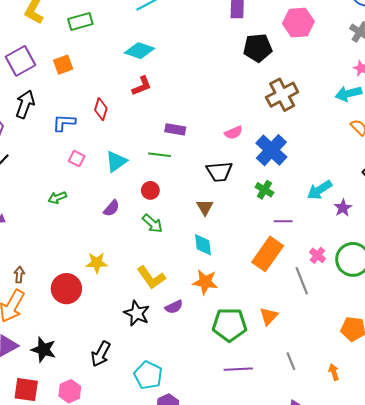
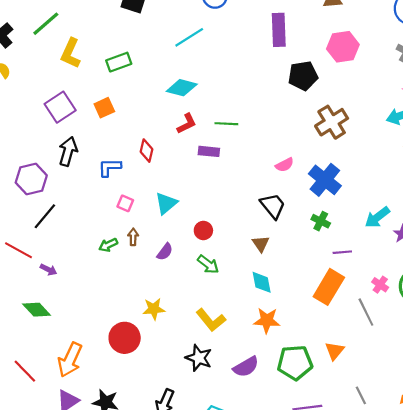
purple rectangle: (175, 129) -> (209, 151), moved
green line: (160, 155) -> (226, 124), moved
black trapezoid: (219, 172) -> (273, 206), turned -120
brown arrow: (19, 275) -> (133, 237), moved
purple semicircle: (174, 307) -> (246, 367), moved, size x1.4

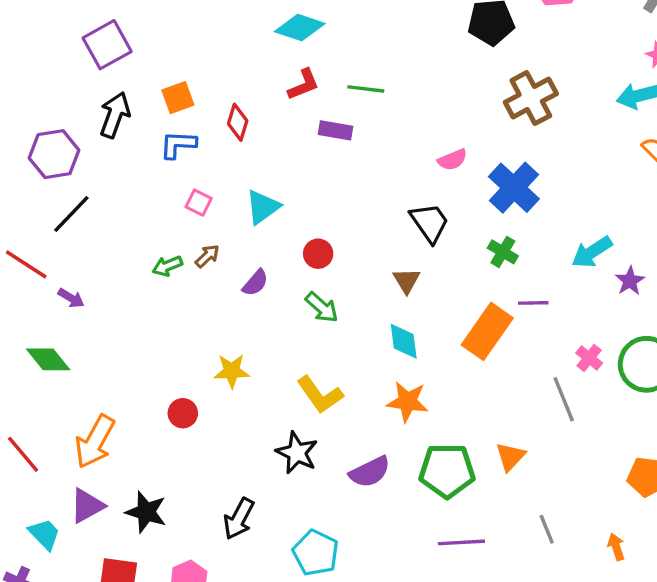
orange square: (104, 108) -> (178, 98), moved
brown arrow: (133, 237) -> (207, 256), turned 42
orange rectangle: (329, 287) -> (487, 331), moved
red circle: (125, 338) -> (183, 413), size x0.6

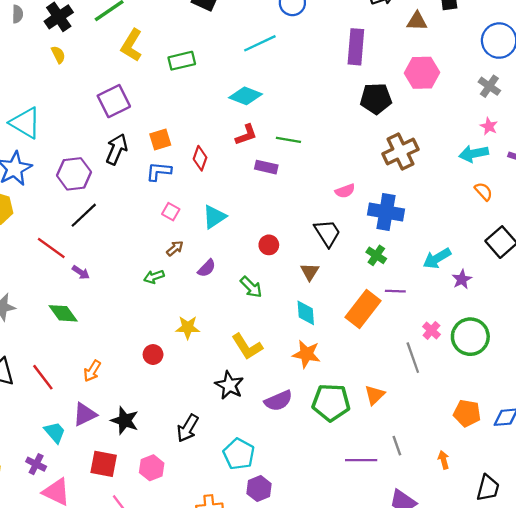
blue cross: (514, 188) -> (386, 212), turned -36
red circle: (318, 254) -> (269, 245), moved
green arrow: (167, 266) -> (154, 277), moved
orange arrow: (95, 442) -> (92, 371), size x0.6
purple line: (461, 542) -> (361, 460), moved

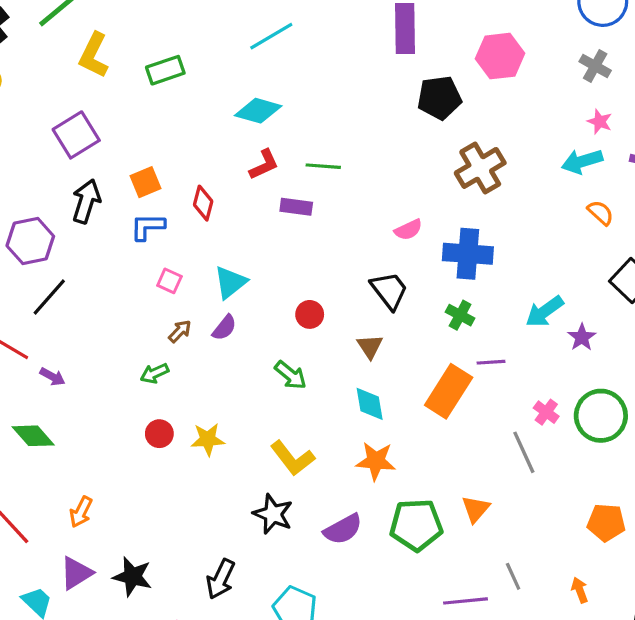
purple semicircle: (207, 268) -> (224, 328), moved
red circle: (153, 355) -> (159, 434), moved

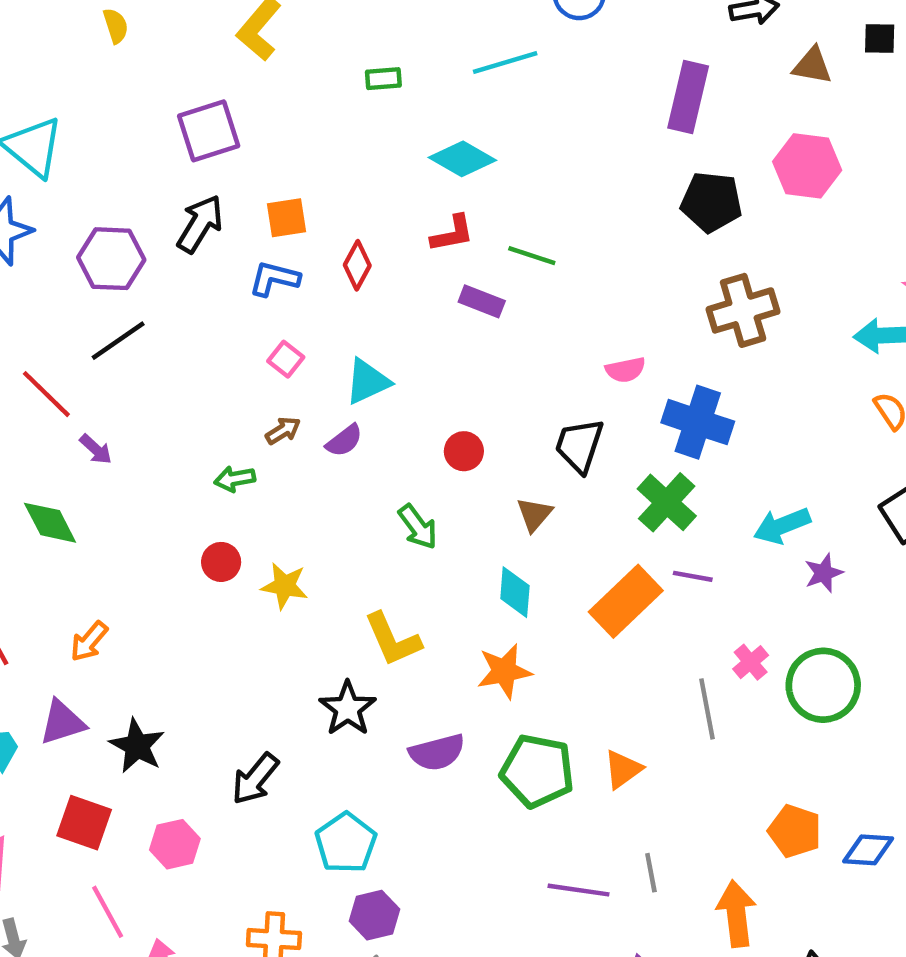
green rectangle: (165, 70) -> (383, 79), moved, size x0.7
black trapezoid: (389, 290) -> (579, 445), turned -138
green cross: (460, 315) -> (667, 502), size x1.5
orange star: (376, 461) -> (504, 671), turned -30
orange arrow: (580, 590) -> (736, 914), size x1.8

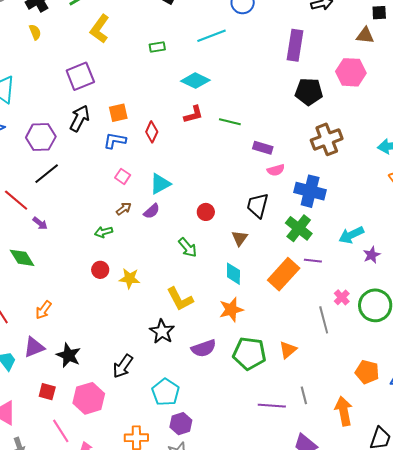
brown triangle: (812, 66) -> (365, 35), moved
purple rectangle: (482, 301) -> (263, 148), moved
red square: (84, 823) -> (47, 392), size x0.7
pink hexagon: (175, 844) -> (89, 398), size x1.4

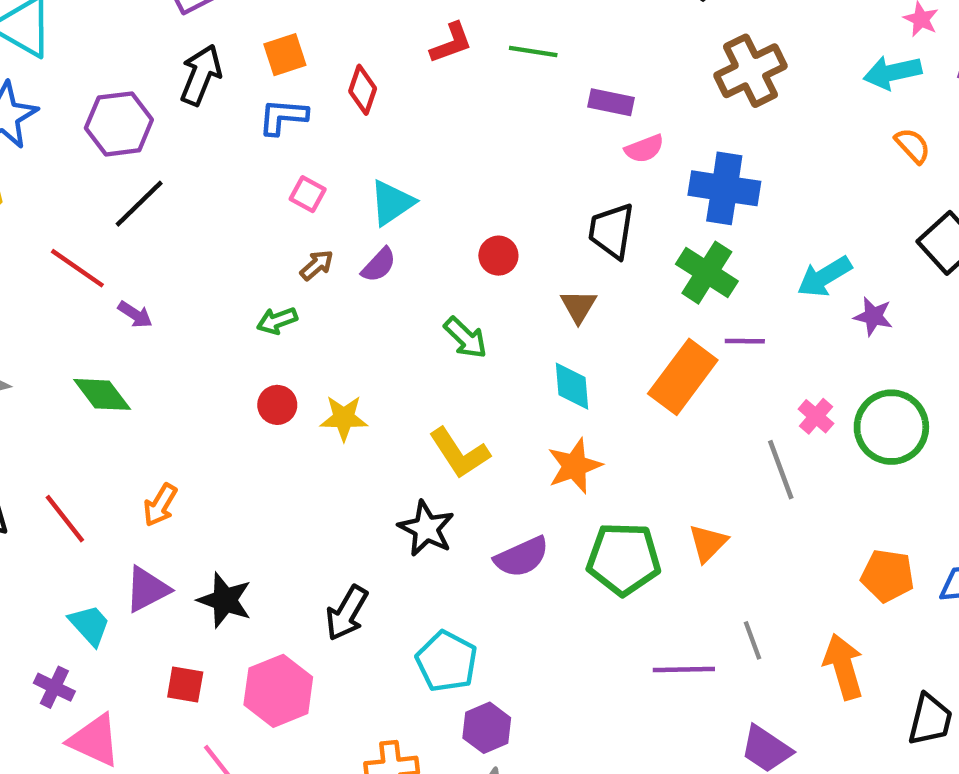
purple star: (372, 255) -> (873, 316), turned -30

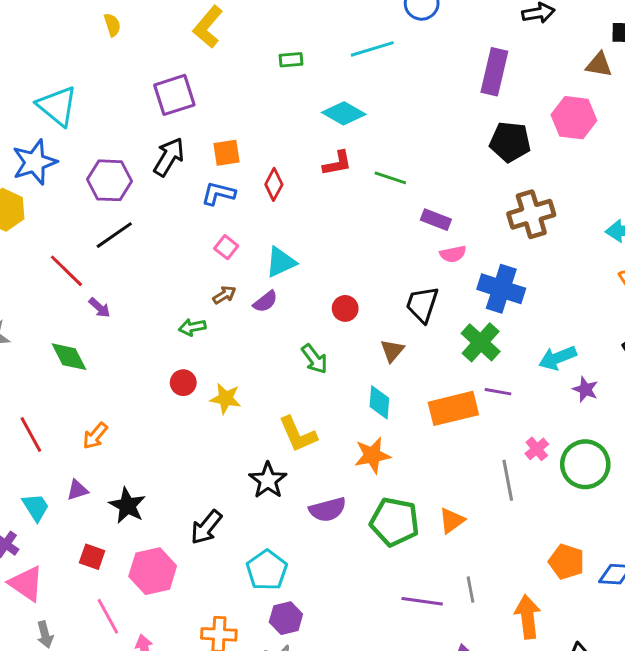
orange rectangle: (683, 377) -> (453, 408), turned 30
purple triangle: (147, 589) -> (77, 490), size x0.7

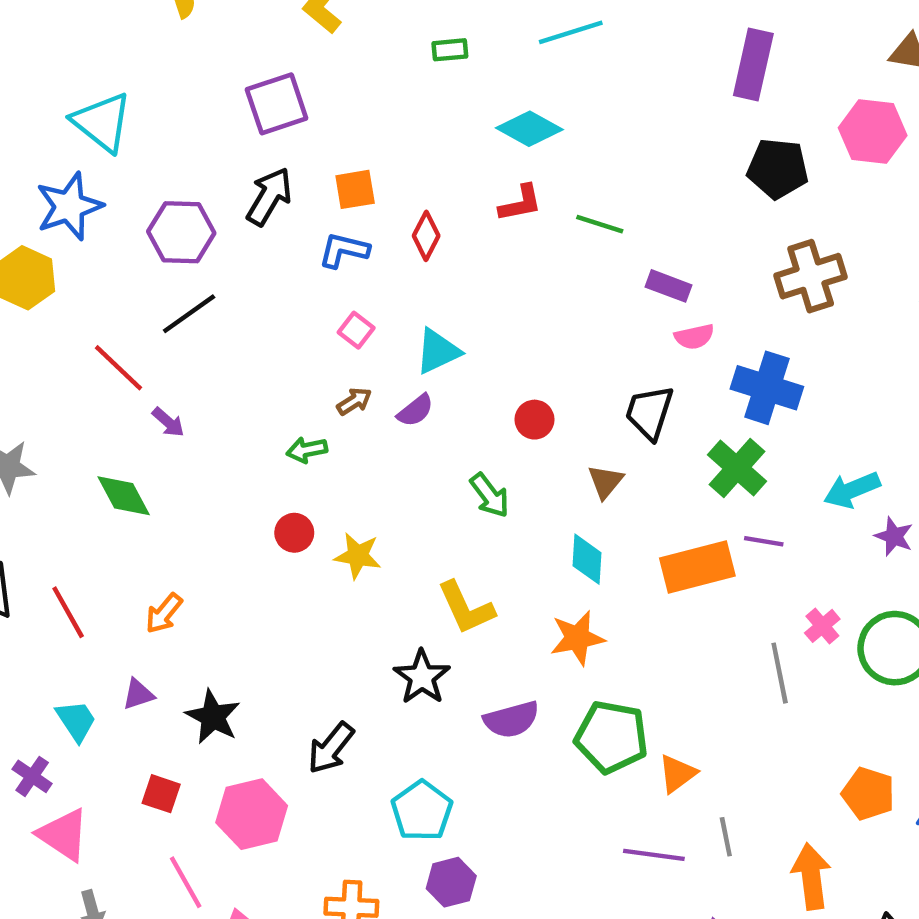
orange triangle: (452, 521) -> (677, 774), moved

